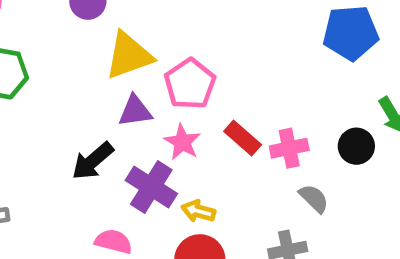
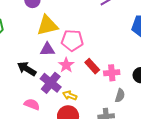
pink pentagon: (190, 84) -> (72, 40), turned 30
black arrow: (93, 161) -> (27, 69), turned 66
gray semicircle: (314, 198) -> (120, 96), turned 56

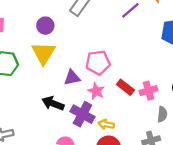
yellow triangle: (47, 25) -> (43, 53), moved, turned -35

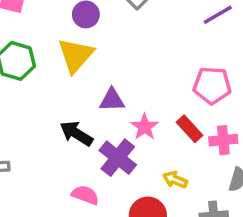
pink pentagon: (98, 63) -> (212, 85), moved
yellow arrow: (106, 124) -> (175, 180), moved

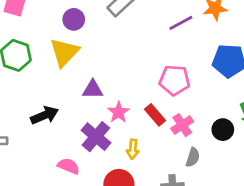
black arrow: (76, 133) -> (45, 115), moved, turned 124
pink cross: (223, 140) -> (182, 125), turned -30
yellow arrow: (175, 180) -> (133, 149), moved, turned -108

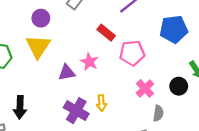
pink star: (119, 112) -> (89, 62), moved
black arrow: (45, 115) -> (20, 107), moved, turned 125
red rectangle: (155, 115) -> (106, 33), moved
yellow arrow: (133, 149) -> (101, 103), moved

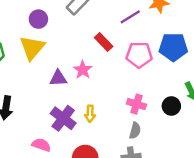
pink pentagon: (132, 53) -> (139, 55), moved
pink cross: (145, 88) -> (136, 104), turned -36
gray semicircle: (158, 113) -> (135, 131), moved

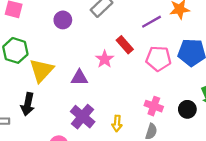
yellow triangle: (32, 48) -> (42, 70), moved
pink star: (83, 70) -> (105, 59), moved
yellow arrow: (90, 114) -> (117, 123), moved

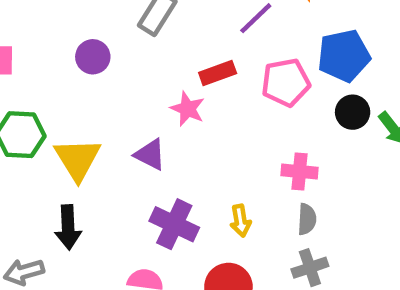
red rectangle: (125, 45) -> (218, 73), turned -54
purple triangle: (79, 78) -> (150, 155), turned 42
black circle: (187, 109) -> (353, 112), moved

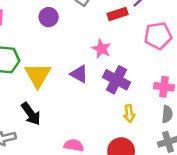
red rectangle: (218, 73) -> (118, 14), moved
purple cross: (174, 224) -> (116, 80), moved
black arrow: (68, 227) -> (31, 114), turned -35

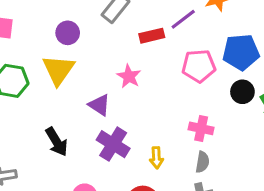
yellow triangle: (38, 75) -> (58, 70), moved
purple cross: (116, 80) -> (113, 144), moved
black arrow: (31, 114) -> (57, 142), moved

